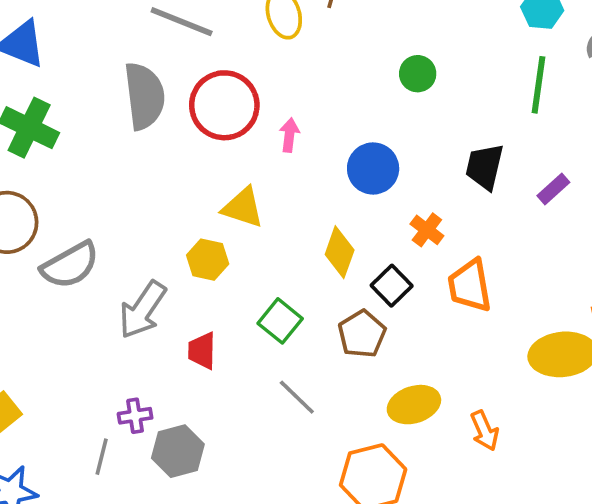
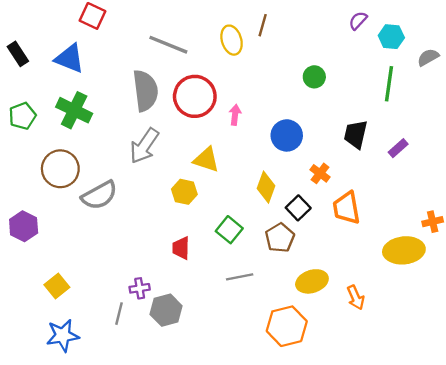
gray arrow: (143, 310) -> (144, 146), moved
gray line: (297, 397) -> (240, 277), turned -55

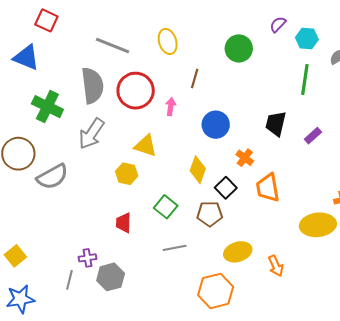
brown line: (263, 25) -> (195, 79), moved
green circle: (314, 77) -> (239, 48), moved, size x1.4
green cross: (74, 110) -> (47, 107), moved
brown pentagon: (280, 238) -> (210, 214), turned 30

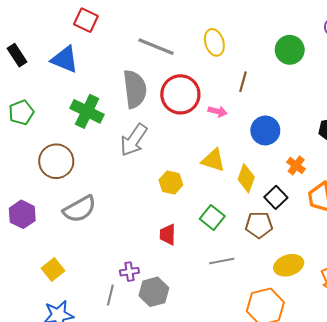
pink arrow: (171, 107) -> (218, 111), turned 96
yellow triangle: (146, 146) -> (213, 160), moved
gray semicircle: (52, 177) -> (80, 209), moved

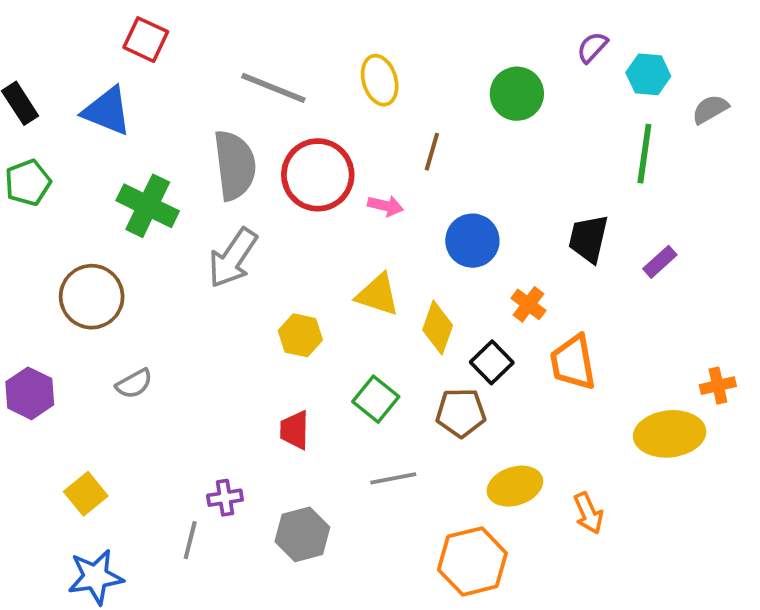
green pentagon: (21, 112) -> (28, 183), moved
gray semicircle: (80, 209) -> (134, 384), size x0.6
gray hexagon: (154, 292) -> (302, 534), moved

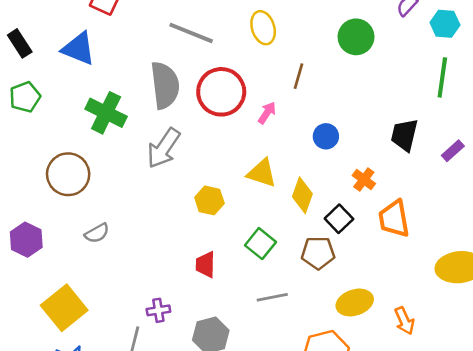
pink arrow: (385, 206) -> (267, 113), turned -70
blue circle: (472, 241) -> (326, 136), size x0.7
yellow square: (86, 494) -> (64, 308), size x1.6

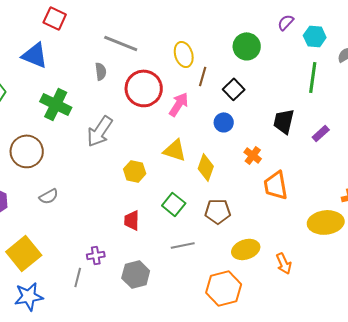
yellow ellipse: (263, 28) -> (184, 54), moved
gray semicircle: (165, 85) -> (101, 71), moved, size x0.5
pink arrow: (267, 113) -> (179, 104), size x1.4
black square: (339, 219) -> (234, 89), moved

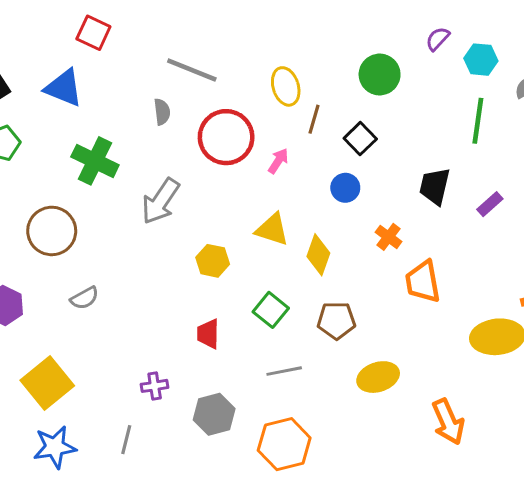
pink arrow: (179, 104) -> (278, 161), size x0.7
orange arrow: (284, 263) -> (448, 422), moved, size x1.4
gray line: (78, 277) -> (126, 440), moved
orange hexagon: (224, 288) -> (284, 444), moved

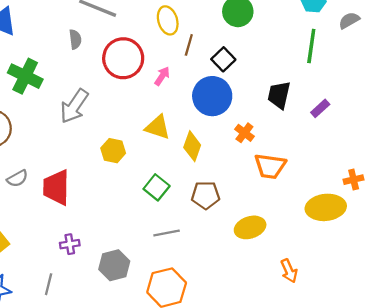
blue circle: (345, 188) -> (212, 96), size x1.8
orange trapezoid: (423, 282) -> (270, 166), turned -72
red trapezoid: (208, 334) -> (56, 187), moved, size x1.6
yellow ellipse: (378, 377) -> (250, 227), moved
orange arrow: (448, 422) -> (289, 271), size x0.7

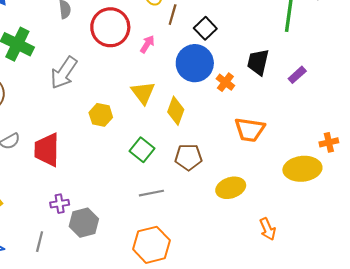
yellow triangle: (158, 127) -> (143, 93), turned 35
orange cross: (244, 133) -> (225, 82), moved
gray hexagon: (114, 265) -> (84, 223), moved

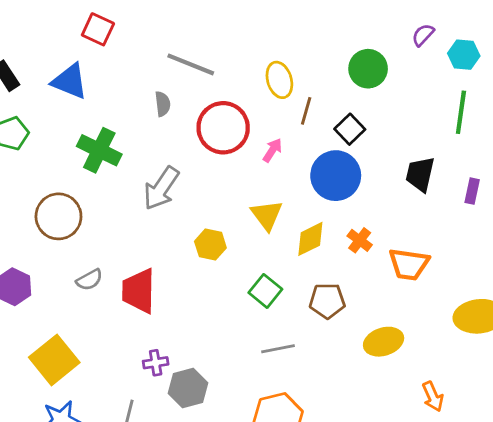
purple rectangle: (297, 75) -> (472, 191), turned -36
orange cross: (225, 82) -> (360, 240), moved
yellow diamond: (176, 111) -> (310, 239), turned 44

